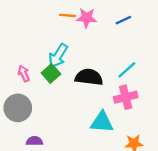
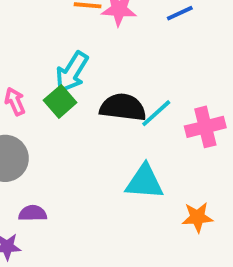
cyan line: (127, 70) -> (156, 113), moved
pink cross: (126, 97) -> (205, 127), moved

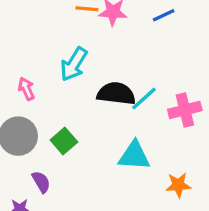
green square: (60, 101) -> (64, 141), moved
purple semicircle: (33, 213) -> (41, 182), turned 60

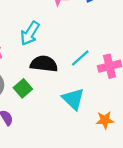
black semicircle: (116, 94) -> (44, 64), moved
cyan triangle: (134, 156) -> (73, 99), turned 40

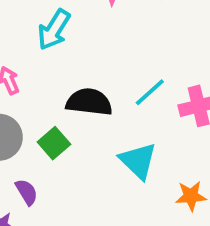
cyan arrow: (30, 33) -> (54, 30), moved

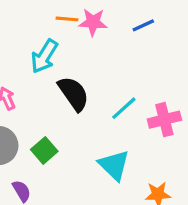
black semicircle: (89, 102) -> (73, 94), moved, turned 48

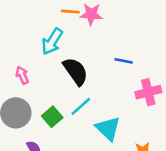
blue line: (143, 25) -> (124, 61), moved, turned 36
cyan line: (124, 108) -> (81, 106), moved

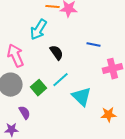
black semicircle: (76, 71) -> (56, 53), size x0.7
pink arrow: (22, 75) -> (16, 56), size x1.6

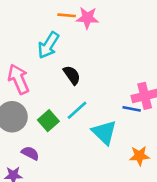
blue line: (94, 45) -> (132, 109), moved
purple semicircle: (24, 113) -> (30, 153), turned -32

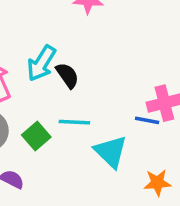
cyan arrow: (48, 45) -> (41, 63), moved
cyan line: (77, 110) -> (74, 122), turned 45

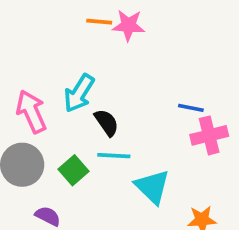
black semicircle: (67, 75) -> (107, 123), moved
blue line: (147, 120) -> (191, 108), moved

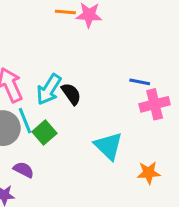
cyan arrow: (79, 93) -> (49, 89), moved
cyan line: (114, 156) -> (25, 121), moved, turned 65

